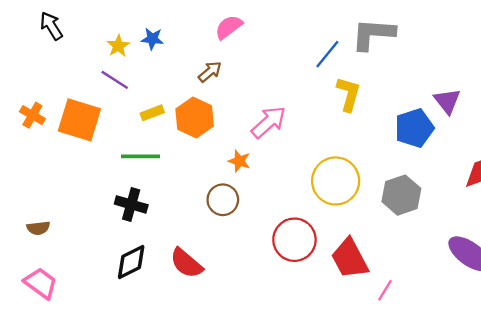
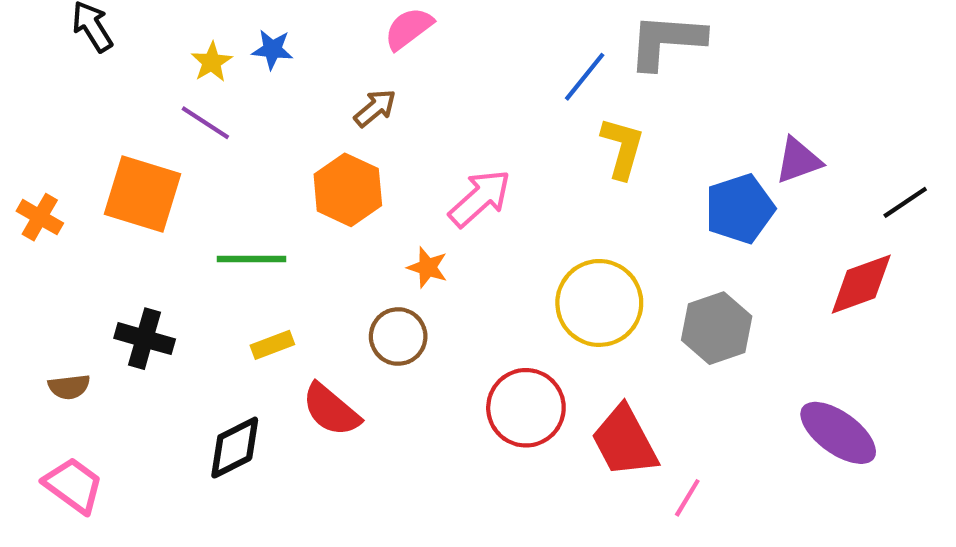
purple triangle: (447, 101) -> (798, 160), turned 48
yellow rectangle: (152, 113) -> (272, 345), moved
orange cross: (32, 115) -> (40, 217), moved
black cross: (131, 204) -> (145, 339), moved
red semicircle: (186, 263) -> (331, 410), moved

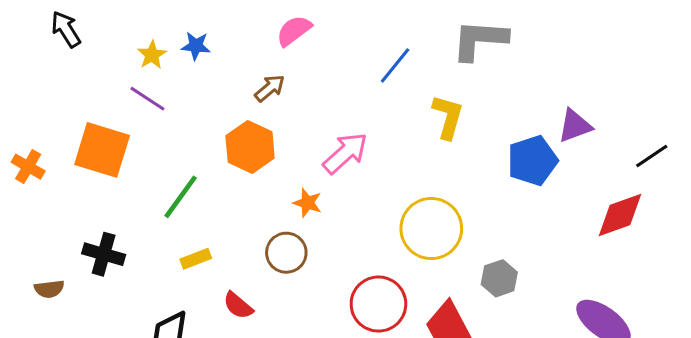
blue line: (585, 77) -> (395, 65), moved
green line: (251, 259) -> (181, 197), turned -54
gray hexagon: (717, 328) -> (499, 278), moved, size x0.7
red semicircle: (331, 410) -> (238, 306), size x0.7

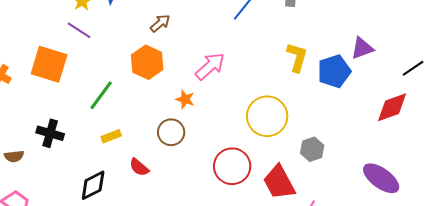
yellow L-shape: (448, 117) -> (297, 57), moved

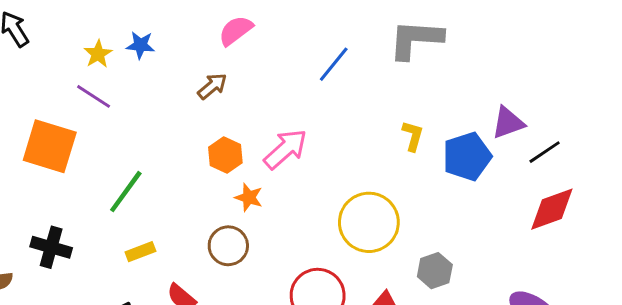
yellow L-shape: (297, 57) -> (413, 136), size x0.7
orange hexagon: (147, 62) -> (225, 155), moved, size x0.7
black line: (413, 68) -> (545, 152), moved

